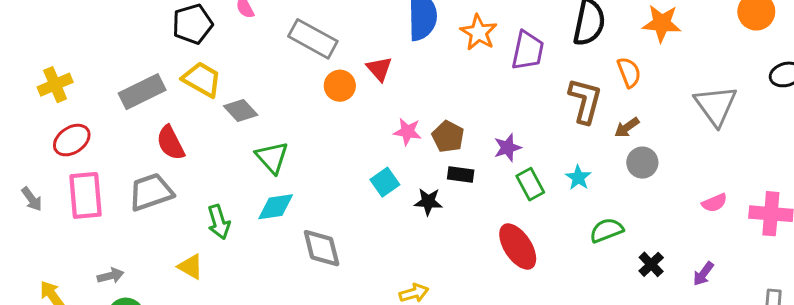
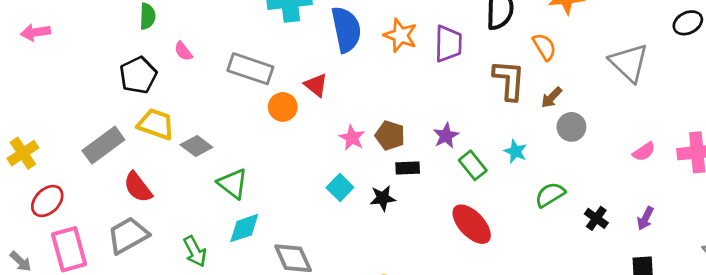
pink star: (407, 132) -> (352, 138), turned 30

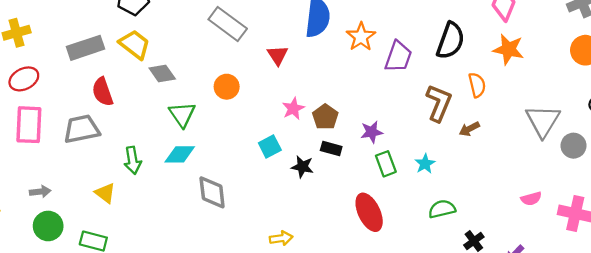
orange circle: (283, 107) -> (227, 87), moved
gray circle: (571, 127) -> (574, 146), moved

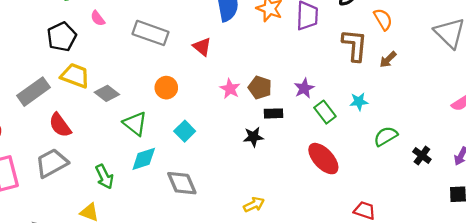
cyan square: (270, 146) -> (185, 131), moved
cyan star: (425, 164) -> (359, 102), turned -30

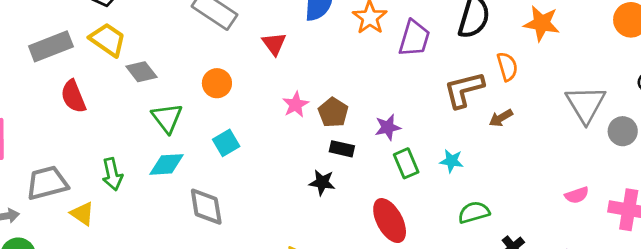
brown L-shape: (355, 45) -> (464, 90), turned -124
black star: (253, 137) -> (322, 182), moved
gray trapezoid: (52, 163) -> (47, 183), moved

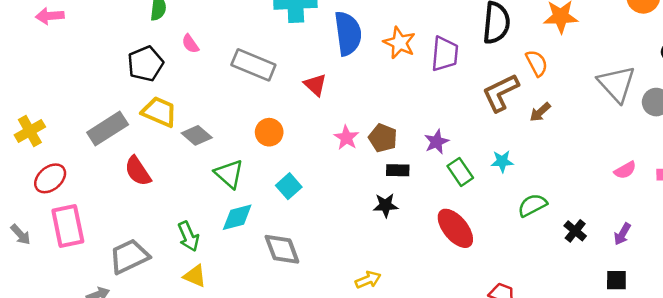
yellow triangle: (82, 214) -> (195, 276), moved

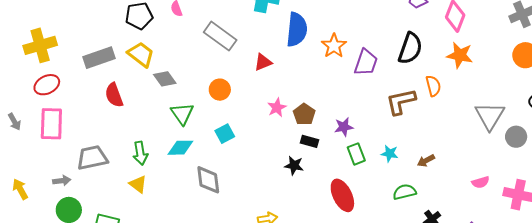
red triangle: (315, 85) -> (263, 62), turned 42
brown arrow: (540, 112) -> (426, 161), moved
yellow cross: (30, 131) -> (40, 45), size x1.4

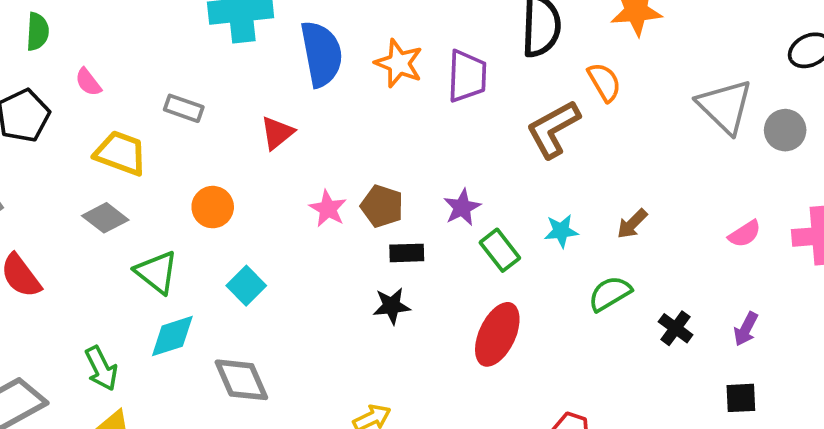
gray rectangle: (220, 36) -> (184, 108), size x0.6
yellow trapezoid: (141, 54) -> (121, 153), moved
red ellipse: (342, 195) -> (497, 334), turned 68

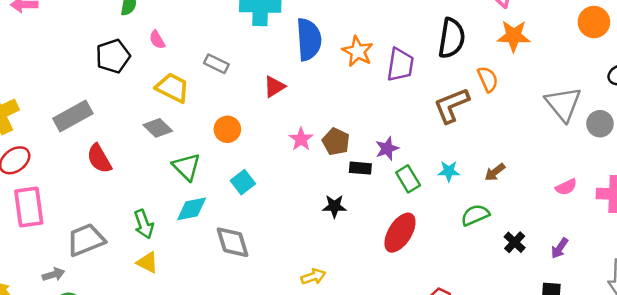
black rectangle: (407, 253) -> (360, 168), moved

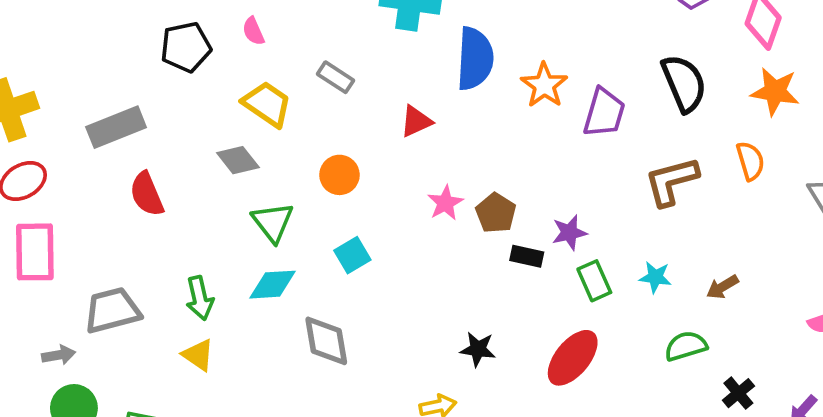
black semicircle: (452, 38) -> (684, 83), turned -39
orange semicircle: (488, 79) -> (750, 161), moved
black star: (334, 206) -> (478, 349), moved

